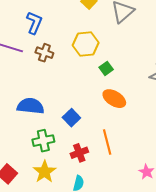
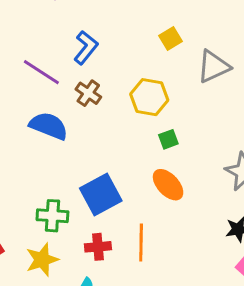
blue semicircle: (31, 106) -> (49, 126), moved
blue square: (71, 118) -> (101, 194), size x1.6

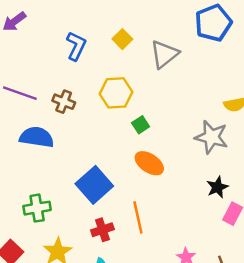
blue L-shape: (86, 47) -> (76, 46), moved
green cross: (52, 216) -> (37, 208), moved

